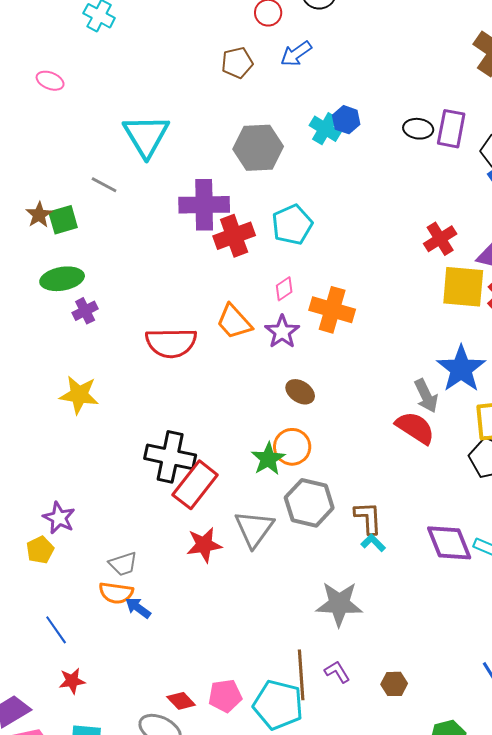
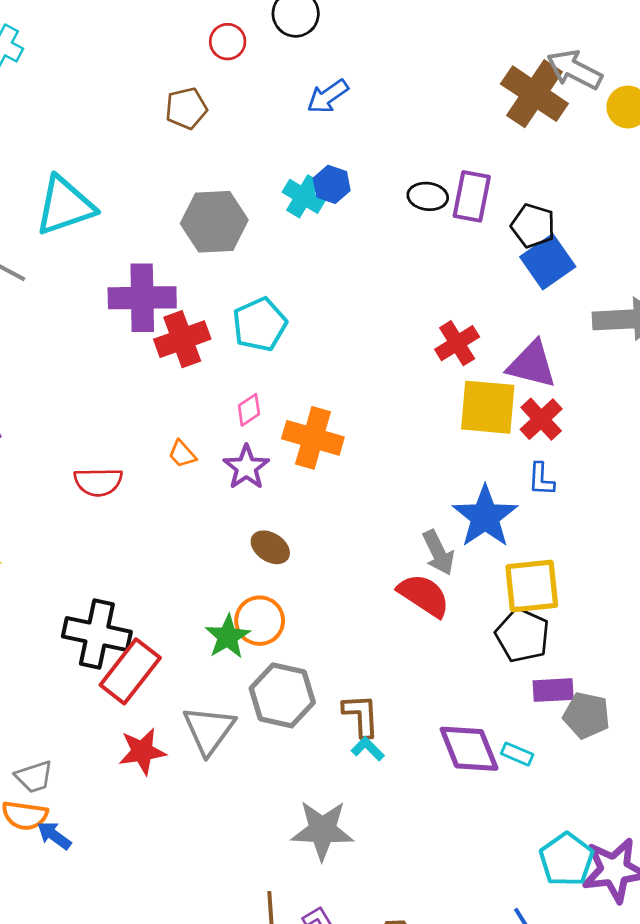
blue arrow: (296, 54) -> (328, 96), moved
cyan triangle: (146, 136) -> (65, 206), turned 42
orange trapezoid: (234, 322) -> (182, 454), size x0.6
red semicircle: (171, 343) -> (98, 482), size x0.7

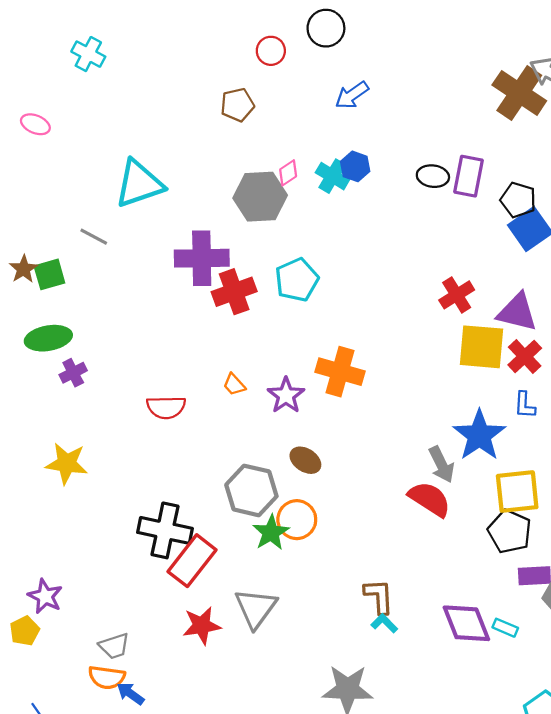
pink diamond: (249, 410) -> (288, 173), moved
gray hexagon: (282, 695) -> (251, 490), moved

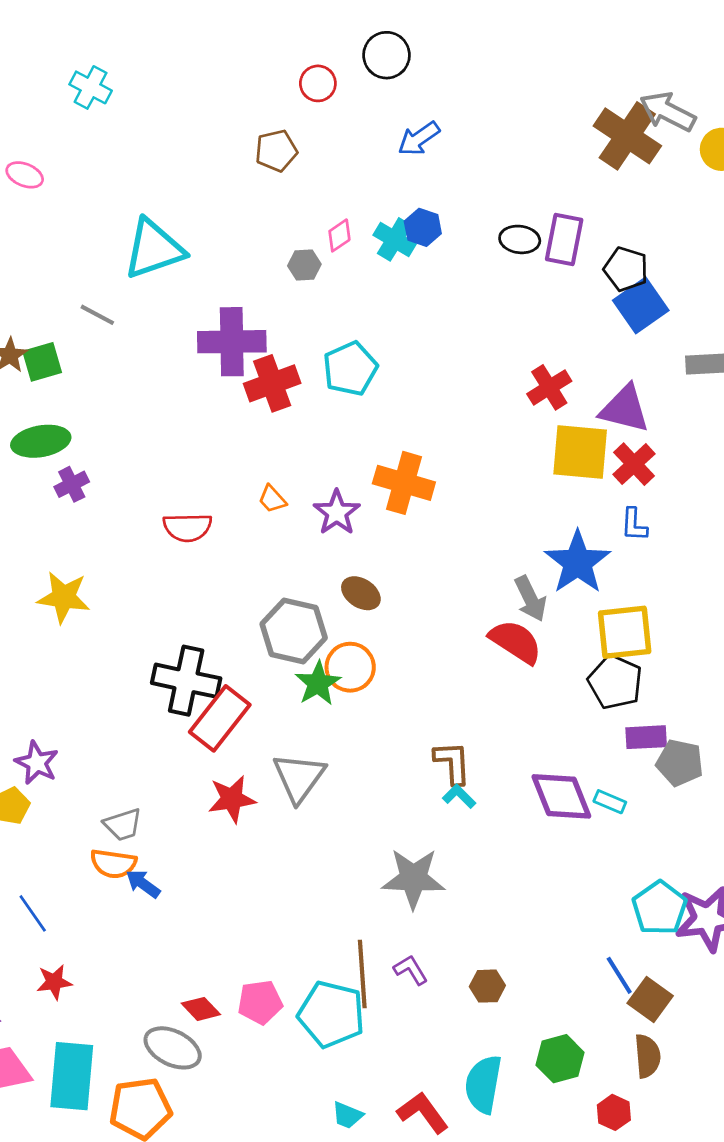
gray hexagon: (260, 197) -> (304, 265), size x0.5

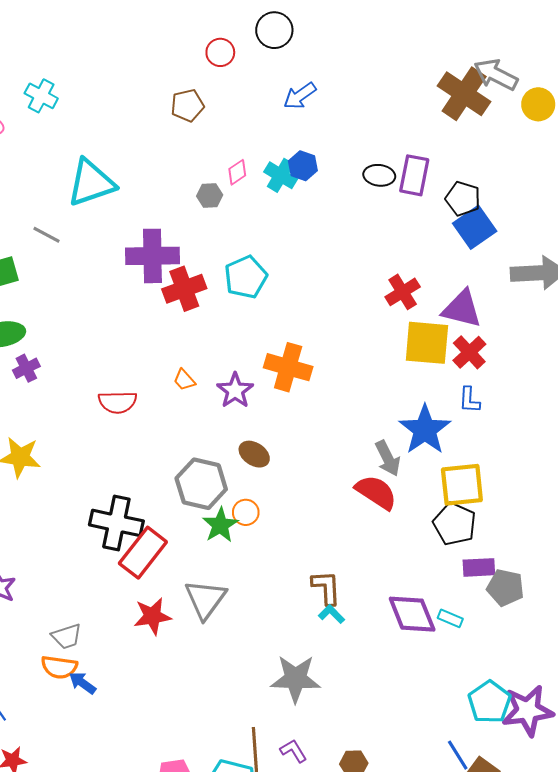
cyan cross: (91, 87) -> (41, 96), moved
orange circle: (350, 667) -> (246, 512), size x0.7

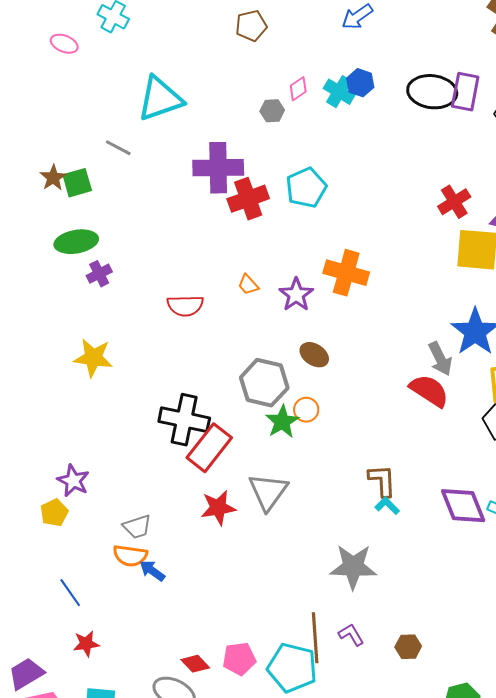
black ellipse: (379, 175) -> (432, 92), size x1.6

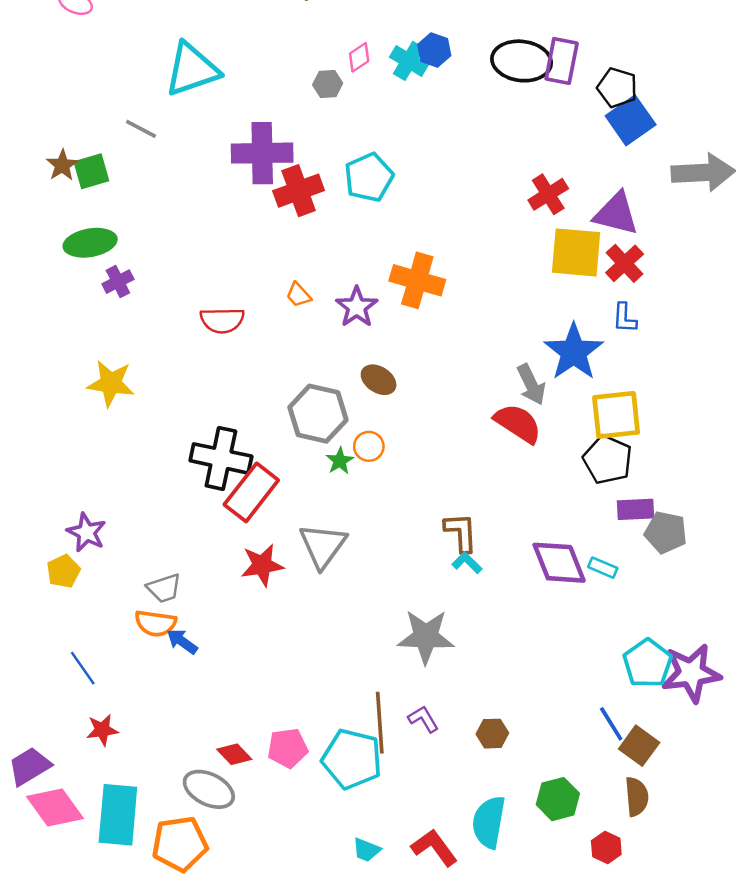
green star: (282, 422) -> (340, 461), size x0.7

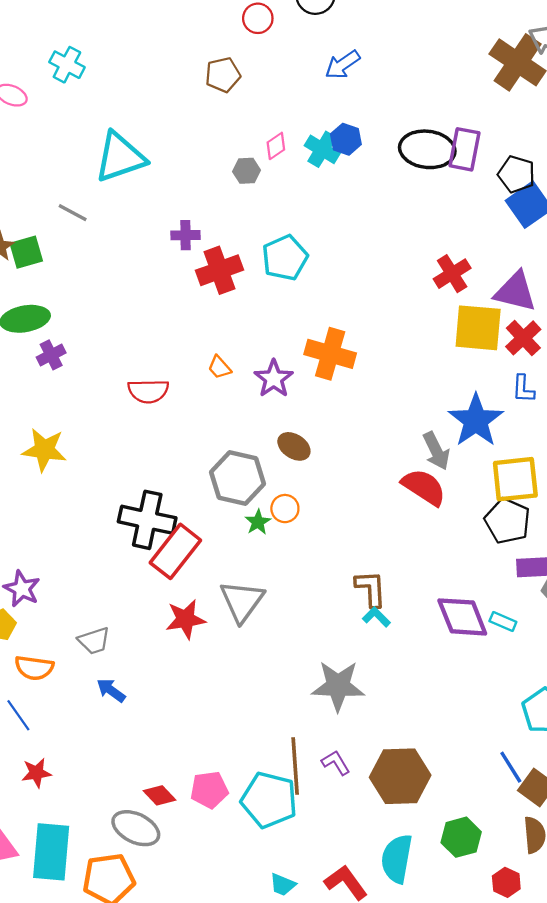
purple cross: (262, 153) -> (186, 235), size x0.5
orange semicircle: (156, 623) -> (34, 668), moved
brown hexagon: (492, 734) -> (400, 776), size x2.0

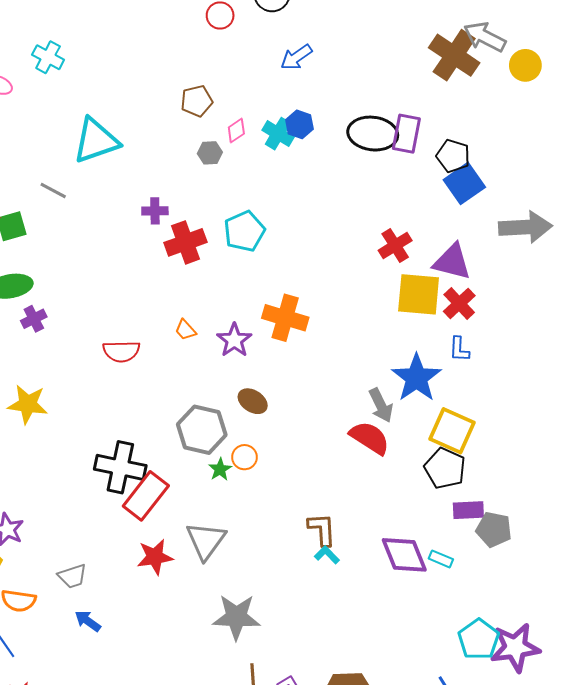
brown pentagon: (223, 75) -> (197, 101), moved
yellow square: (515, 479) -> (452, 431), turned 30
gray star: (338, 686) -> (236, 617), moved

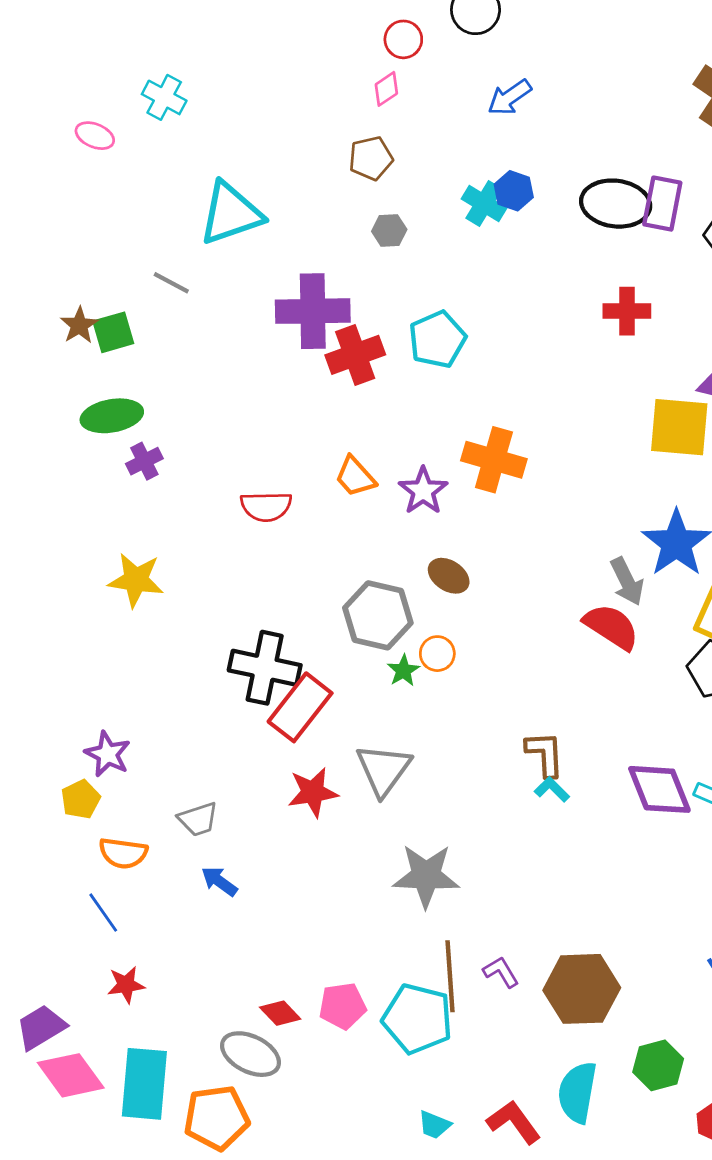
pink diamond: (236, 130) -> (386, 89), moved
purple cross: (155, 211) -> (313, 311), size x2.0
red cross: (395, 245) -> (627, 311), moved, turned 32
orange trapezoid: (185, 330) -> (355, 477), size x1.4

